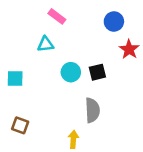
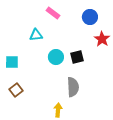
pink rectangle: (57, 16) -> (53, 13), moved
brown square: (20, 125) -> (16, 90), moved, turned 32

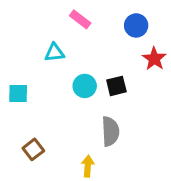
brown square: (16, 90) -> (33, 149), moved

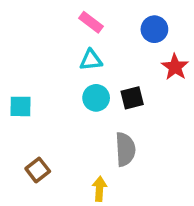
cyan triangle: (54, 53) -> (91, 60), moved

